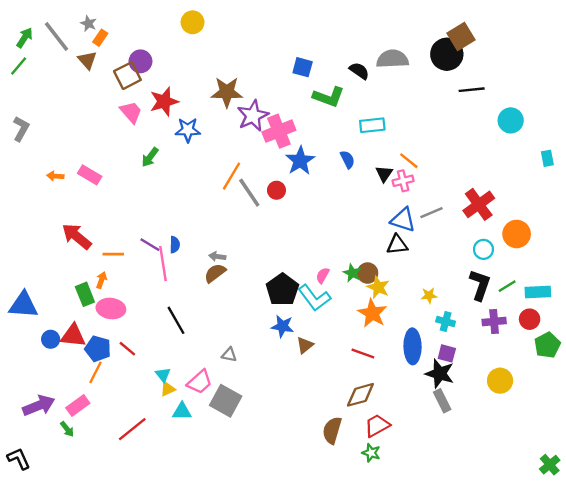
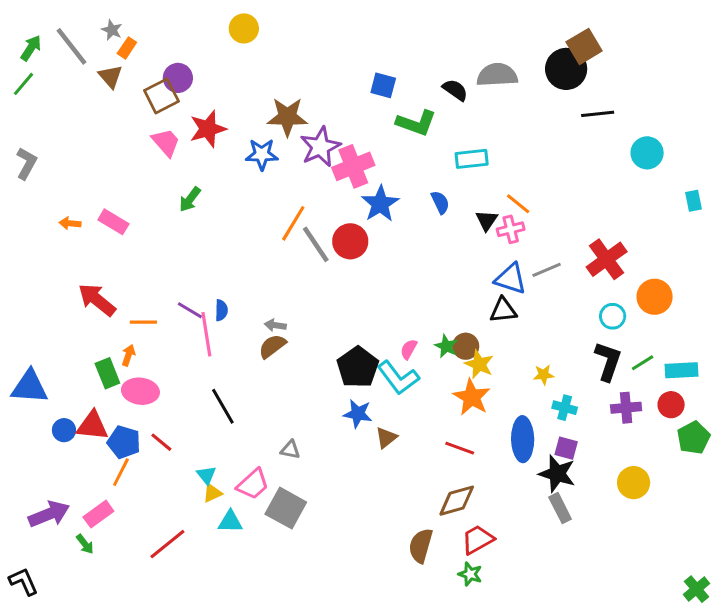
blue star: (188, 130) -> (262, 154), moved
red circle: (276, 190) -> (350, 241), size x1.5

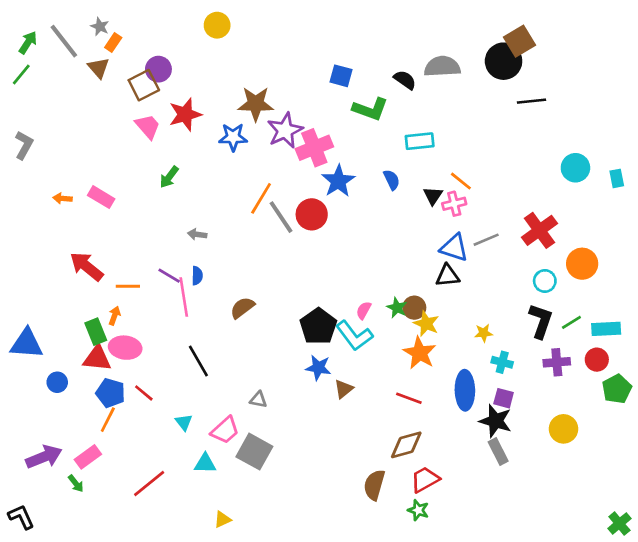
cyan circle: (647, 153) -> (575, 168), moved
gray arrow: (275, 325) -> (197, 234), moved
red triangle: (92, 426) -> (97, 358), moved
yellow triangle: (212, 493) -> (222, 519), moved

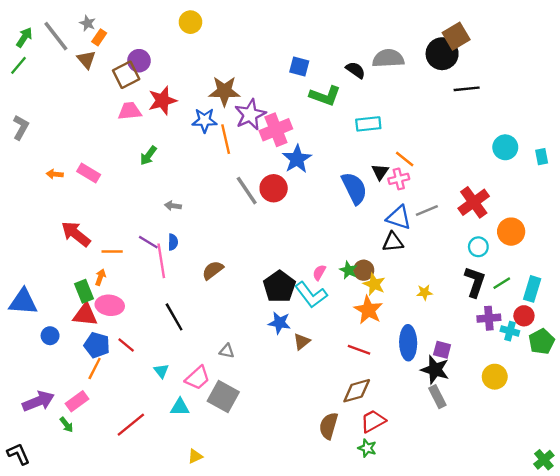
pink trapezoid: (148, 126) -> (130, 111), turned -55
blue semicircle: (392, 180) -> (354, 188), moved, size x1.8
orange line: (261, 198) -> (226, 139), moved, turned -44
cyan rectangle: (606, 329) -> (532, 289), turned -70
cyan cross: (502, 362) -> (510, 331), moved

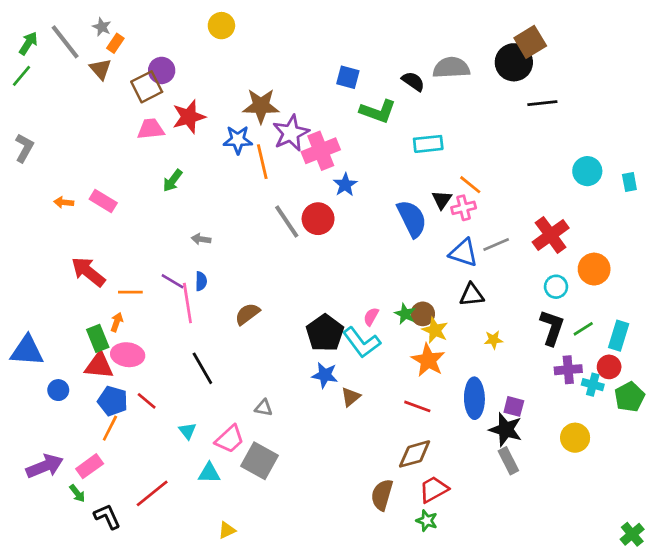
blue star: (297, 159) -> (345, 185), size x0.7
black triangle: (393, 242) -> (472, 295), moved
black L-shape: (18, 454) -> (107, 517), moved

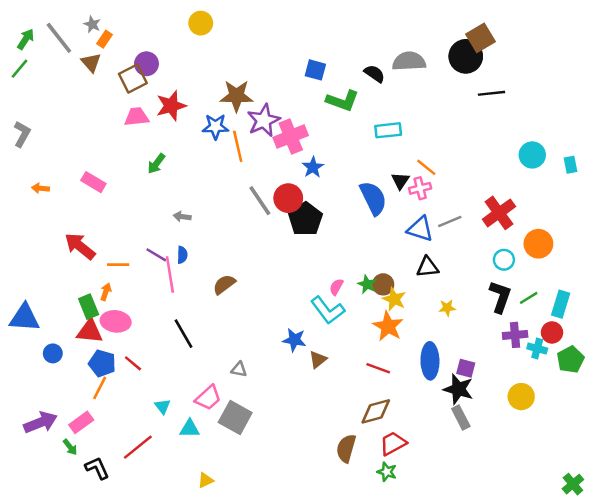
orange arrow: (64, 202) -> (40, 188), moved
black pentagon: (325, 333) -> (305, 219), moved
cyan triangle: (187, 431) -> (162, 406), moved

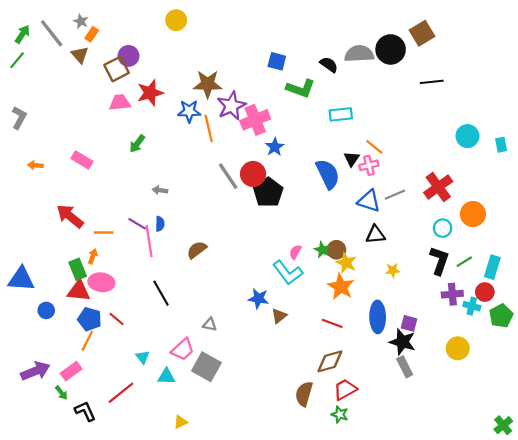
black circle: (466, 56) -> (391, 49), moved

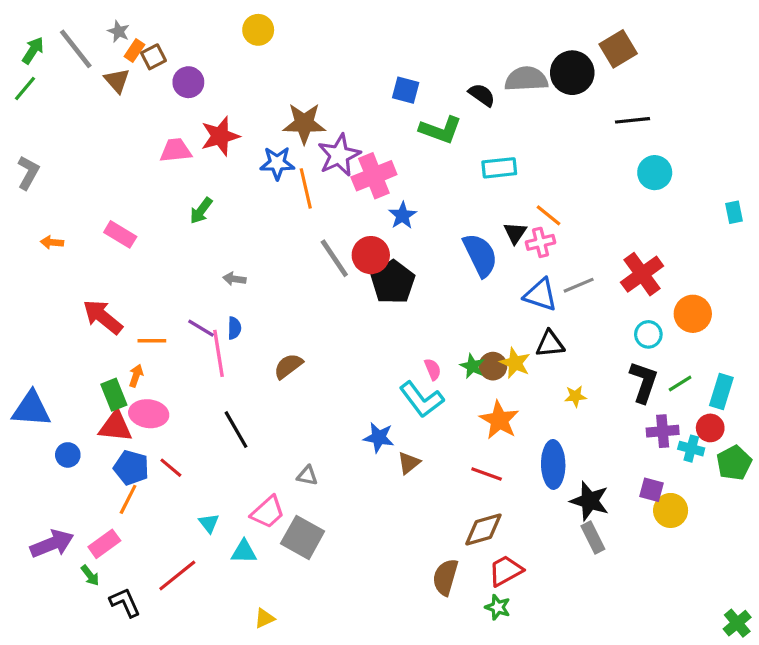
brown square: (117, 69) -> (153, 57), moved, size x0.7
cyan circle: (467, 136) -> (655, 173), moved
pink semicircle: (295, 252) -> (433, 369), turned 128
yellow star: (346, 263) -> (515, 363), moved
purple square: (409, 323) -> (652, 490), moved

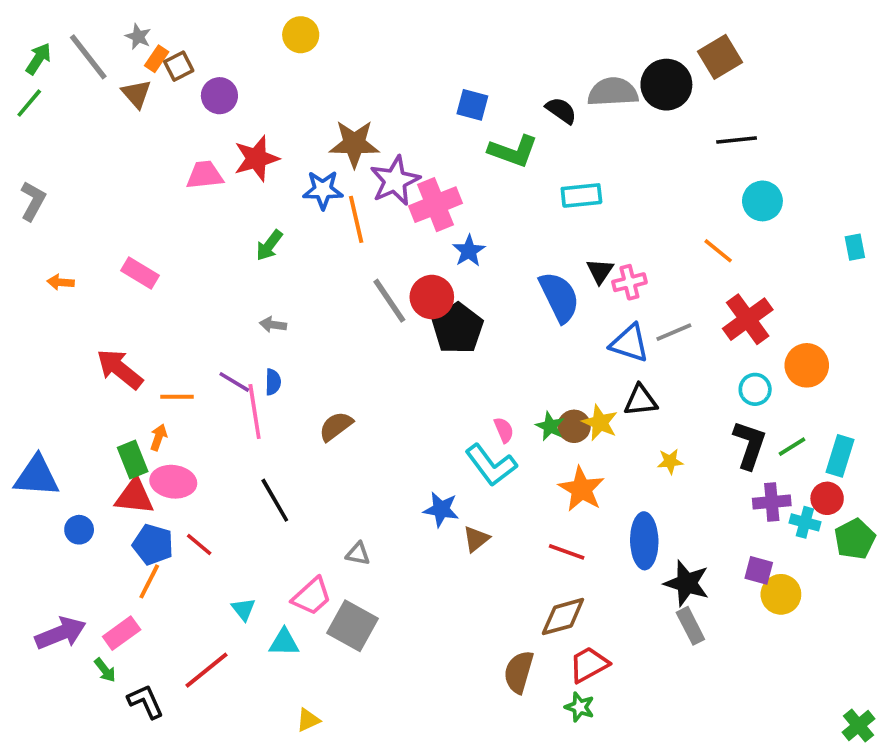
green arrow: (201, 211) -> (269, 245), moved
orange line: (548, 215) -> (718, 251), moved

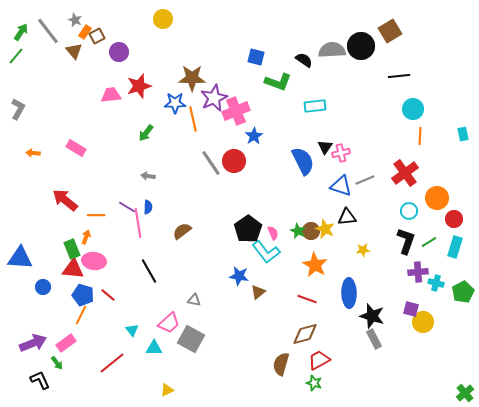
orange line: (718, 251) -> (420, 136), moved, turned 54
black pentagon: (458, 328) -> (248, 229), moved
red circle: (827, 498) -> (454, 219), moved
black L-shape: (146, 701) -> (40, 380), moved

